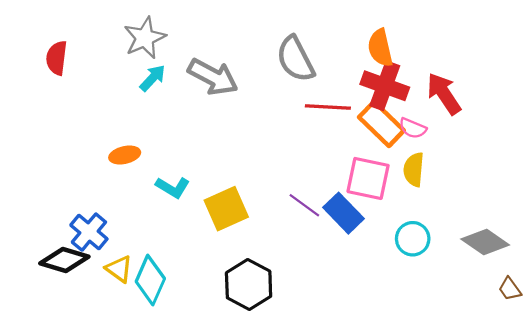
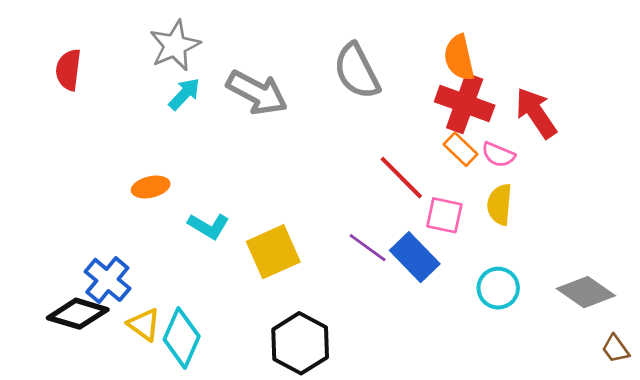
red line: (328, 107) -> (401, 178), moved, turned 42
orange rectangle: (381, 124) -> (461, 149), size x0.6
pink square: (368, 178) -> (444, 215), size x0.7

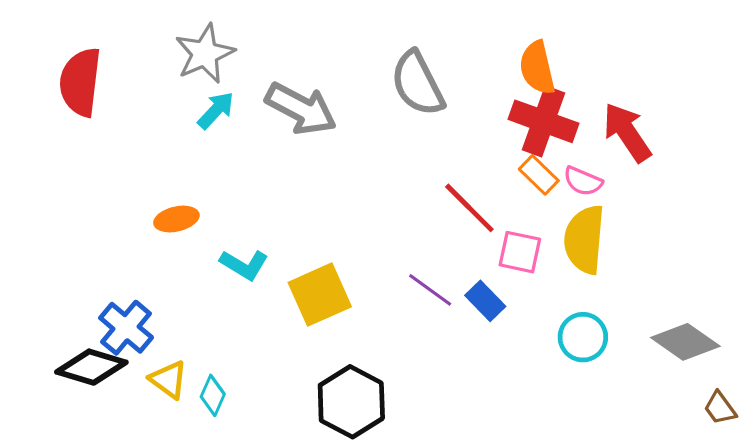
red semicircle: (68, 70) -> (80, 82), size x1.4
yellow semicircle: (500, 205) -> (584, 239), size x1.4
blue rectangle: (415, 257) -> (485, 301), size x0.7
cyan diamond: (182, 338) -> (213, 395), size x0.6

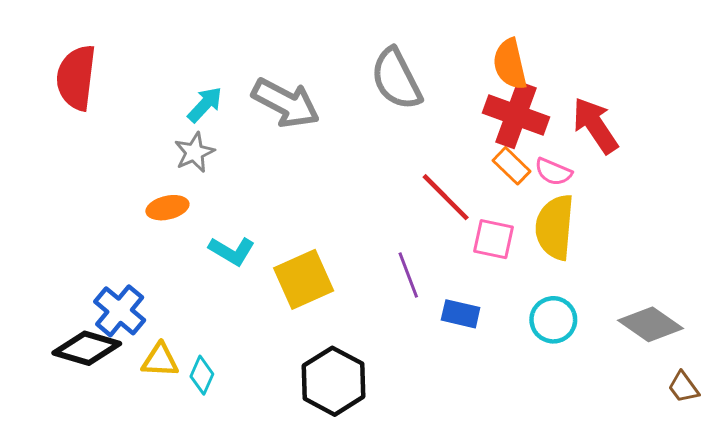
gray star: (205, 54) -> (194, 152), moved, size x0.7
purple line: (430, 290) -> (408, 275), turned 33
blue rectangle: (485, 301) -> (461, 314), moved, turned -33
yellow triangle: (169, 380) -> (160, 360), turned -33

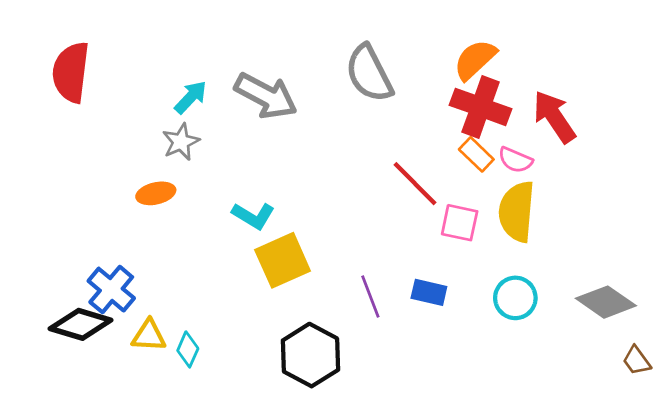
orange semicircle: (510, 64) -> (475, 60), turned 60
cyan L-shape: (232, 251) -> (253, 216), moved
purple line: (408, 275) -> (370, 297), moved

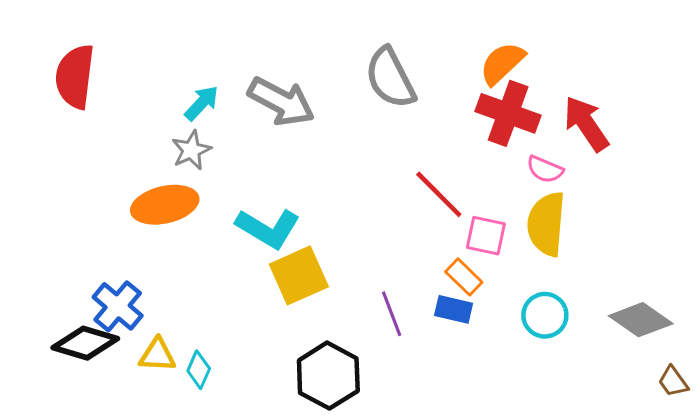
orange rectangle: (476, 154) -> (464, 277), moved
orange ellipse: (156, 193) -> (165, 205), size x1.6
cyan L-shape: (253, 216) -> (268, 228), size x1.4

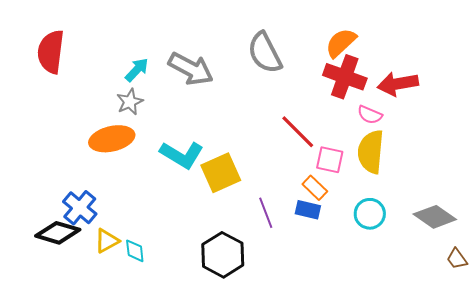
red arrow: (586, 124) -> (398, 84), turned -66
yellow square: (299, 275) -> (221, 173), moved
yellow triangle: (157, 355) -> (107, 241), turned -32
cyan diamond: (199, 370) -> (135, 251), turned -30

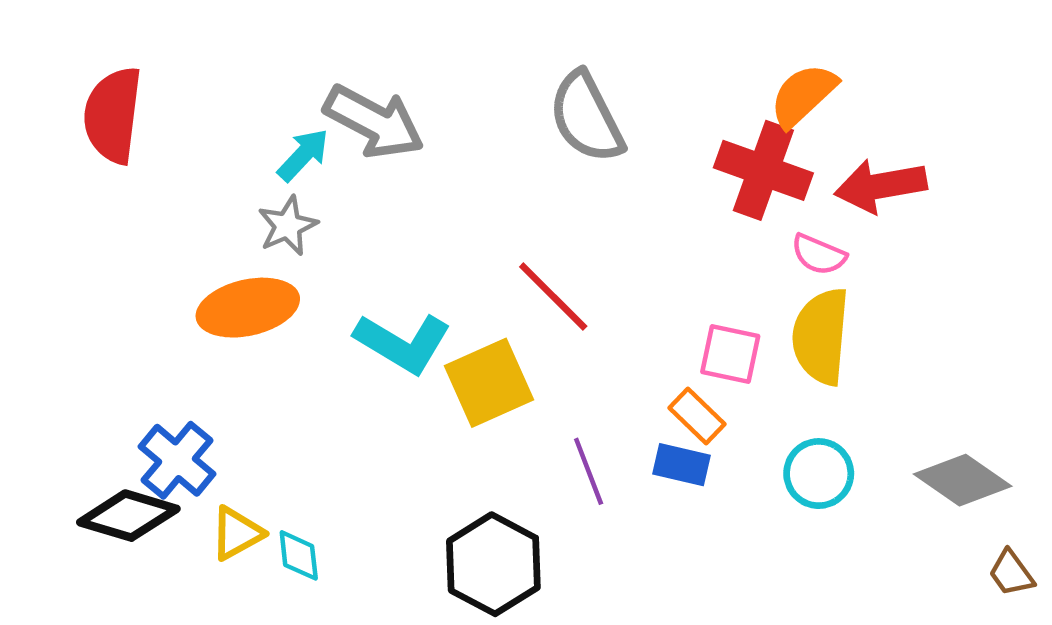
orange semicircle: (341, 43) -> (803, 95), moved
gray arrow: (191, 69) -> (374, 122), moved
red line: (298, 132) -> (553, 297), moved

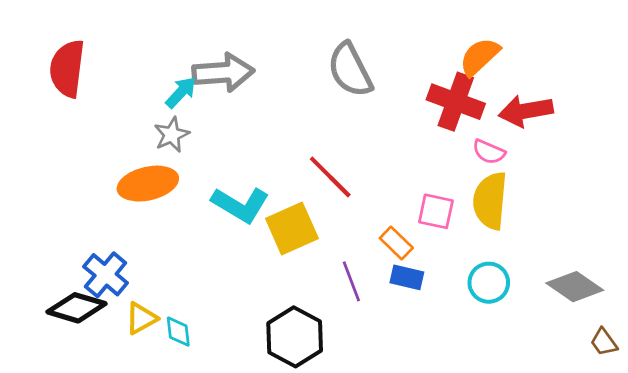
gray arrow: (374, 122) -> (223, 73), turned -32
orange rectangle: (697, 416) -> (396, 243), moved

